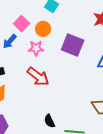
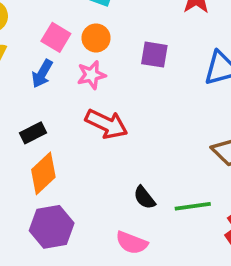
purple square: (73, 45) -> (154, 55), size x0.7

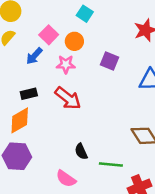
black rectangle: (33, 133) -> (29, 94), moved

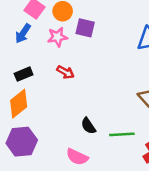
purple square: (109, 61) -> (85, 28), moved
red arrow: (68, 98) -> (65, 72), size x0.6

